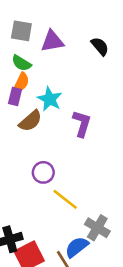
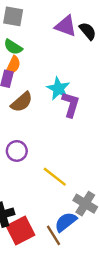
purple triangle: (52, 41) -> (66, 26), moved, turned 30
cyan star: (50, 99) -> (58, 89), moved
purple circle: (43, 172) -> (17, 151), moved

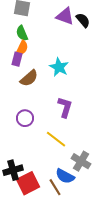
green semicircle: (13, 47) -> (22, 33), turned 35
purple L-shape: (71, 104) -> (65, 107), moved
blue semicircle: (66, 222) -> (65, 176), turned -114

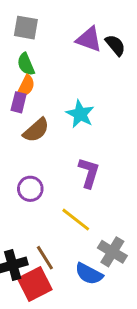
brown line: (55, 187) -> (45, 258), moved

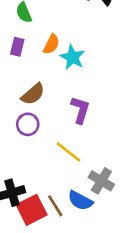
orange semicircle: (26, 86) -> (51, 44), moved
brown semicircle: (36, 130) -> (33, 94), moved
brown line: (45, 258) -> (55, 206), moved

